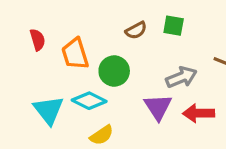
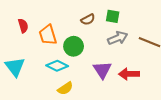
gray arrow: (181, 77) -> (118, 38), moved
cyan triangle: (48, 110) -> (15, 67), moved

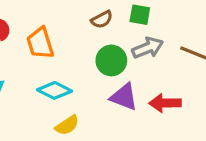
green circle: (74, 46) -> (111, 60), moved
purple triangle: (102, 70) -> (124, 97), turned -36

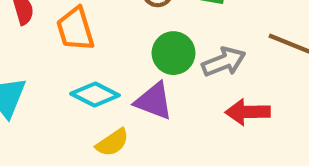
gray arrow: (148, 48) -> (224, 62), moved
purple triangle: (124, 97) -> (154, 101), moved

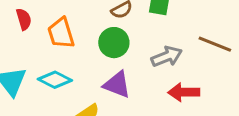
green circle: (174, 53) -> (114, 43), moved
cyan diamond: (95, 95) -> (55, 80), moved

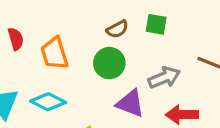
purple triangle: (117, 84) -> (130, 103), moved

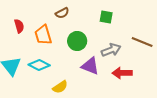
brown semicircle: (117, 29) -> (62, 13), moved

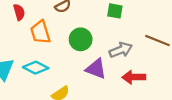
red semicircle: (19, 26) -> (19, 12), moved

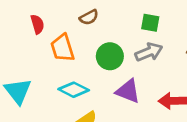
gray arrow: (121, 50) -> (149, 52), moved
cyan diamond: (36, 68) -> (74, 90), moved

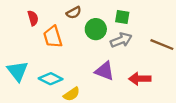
green circle: (110, 56) -> (96, 29), moved
cyan diamond: (74, 90) -> (51, 79), moved

